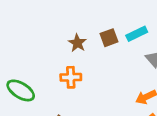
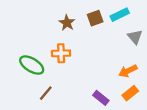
green ellipse: (21, 90) -> (32, 65), moved

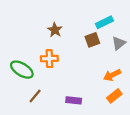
brown square: (95, 18) -> (92, 40), moved
gray triangle: (135, 37) -> (119, 43), turned 32
purple rectangle: (101, 98) -> (74, 100), moved, turned -32

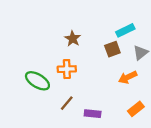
orange arrow: (112, 75) -> (128, 77), moved
brown line: (35, 96) -> (67, 103), moved

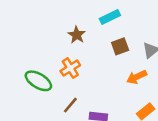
cyan rectangle: (125, 30) -> (110, 17), moved
orange cross: (67, 69) -> (70, 68), turned -30

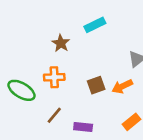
brown square: (120, 46) -> (96, 85), moved
orange cross: (70, 68) -> (54, 77), turned 30

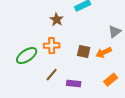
brown square: (96, 85) -> (84, 52), turned 32
green ellipse: (21, 90) -> (27, 56), turned -65

